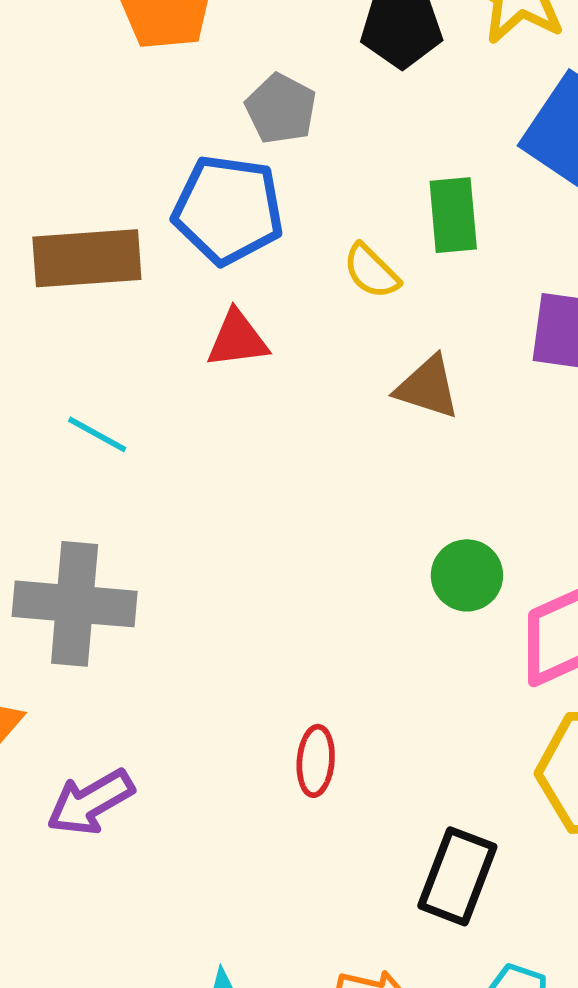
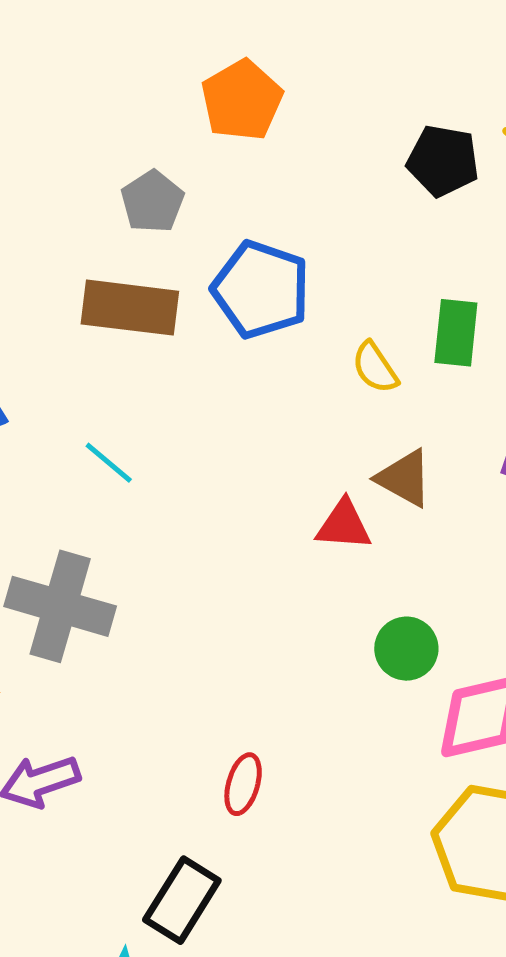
gray pentagon: (281, 109) -> (152, 202), moved
red triangle: (237, 339) -> (344, 525), moved
black rectangle: (457, 876) -> (182, 900), moved

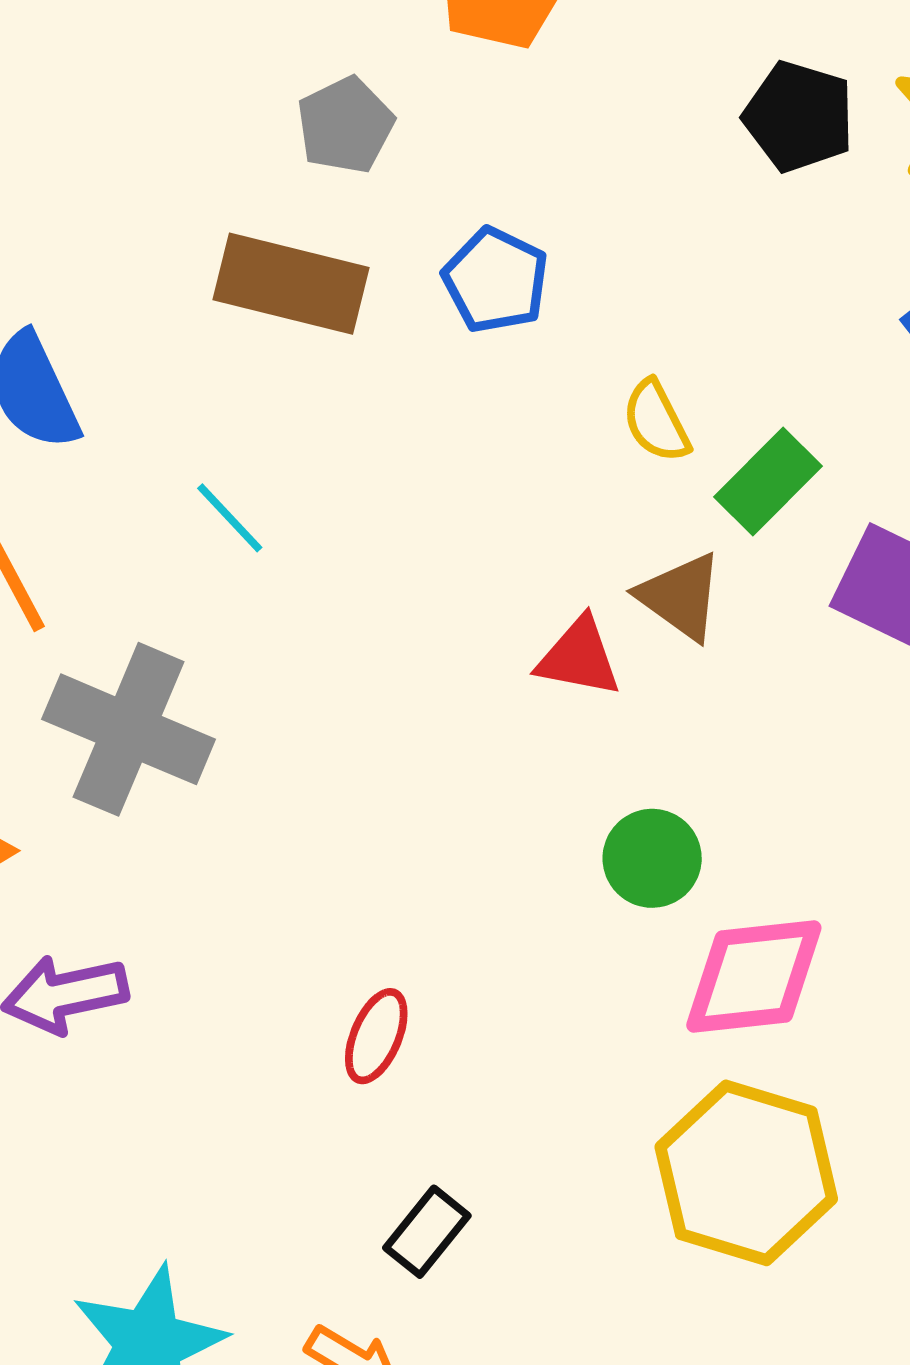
blue pentagon: (261, 289) -> (496, 280), size x0.7
green rectangle: (456, 333) -> (768, 482), moved, turned 32
black rectangle: (182, 900) -> (427, 1232), moved, size x0.7

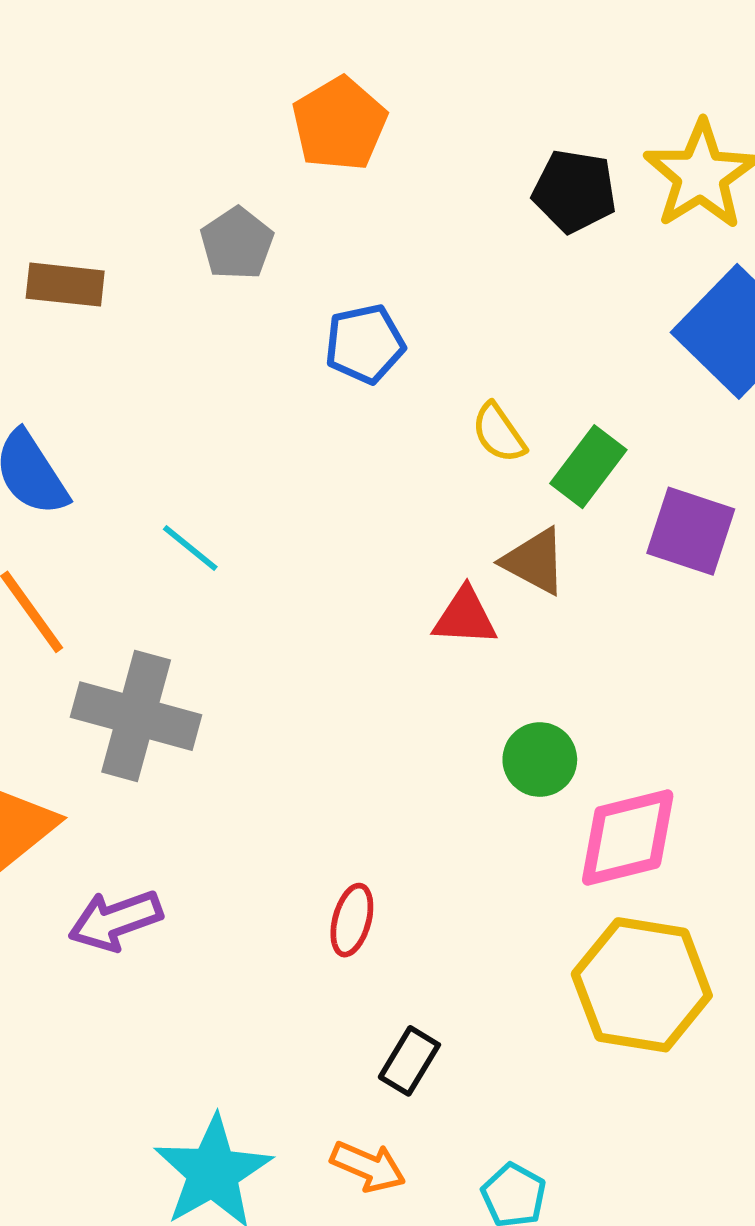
blue pentagon: (496, 280) -> (365, 344), turned -30
brown rectangle: (291, 284) -> (65, 285), moved, size x0.7

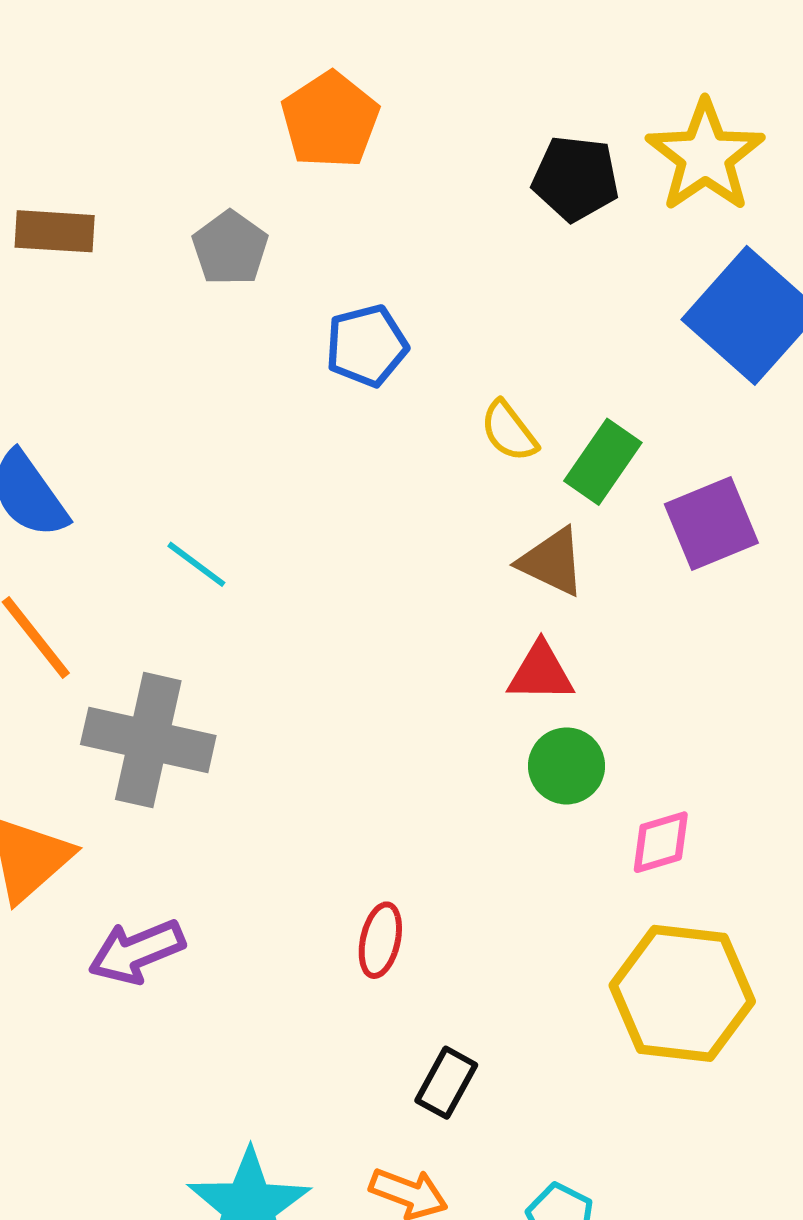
brown rectangle: (65, 285) -> (55, 231), moved
purple square: (691, 531) -> (711, 523), turned -38
red triangle: (465, 617) -> (541, 672), moved
pink diamond: (628, 837) -> (661, 842), size x0.6

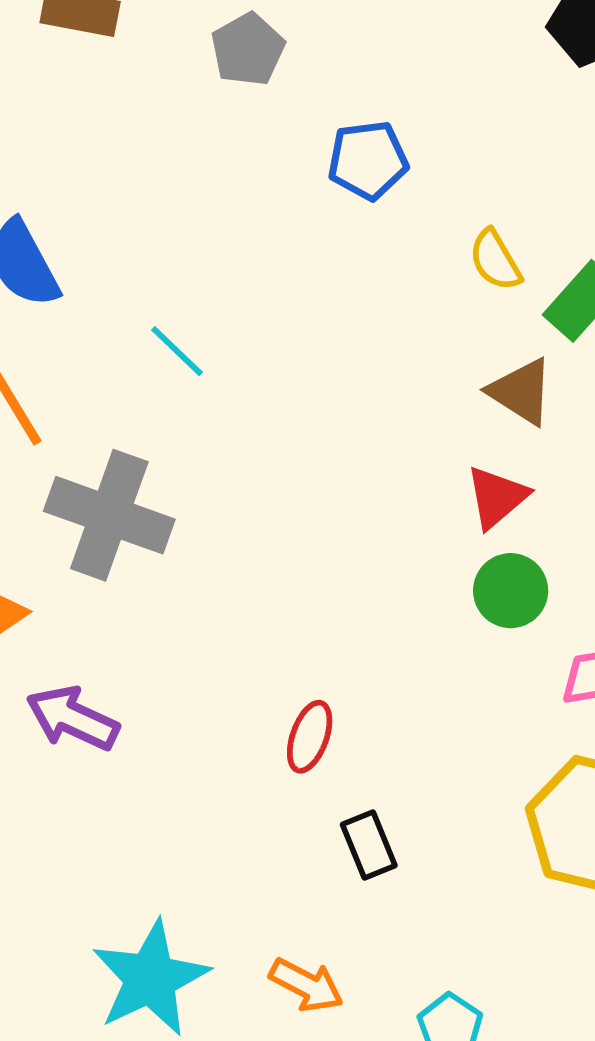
red triangle: (541, 672) -> (497, 497), turned -48
purple arrow: (137, 952) -> (73, 718), turned 40
black rectangle: (446, 1083) -> (369, 845), moved, turned -58

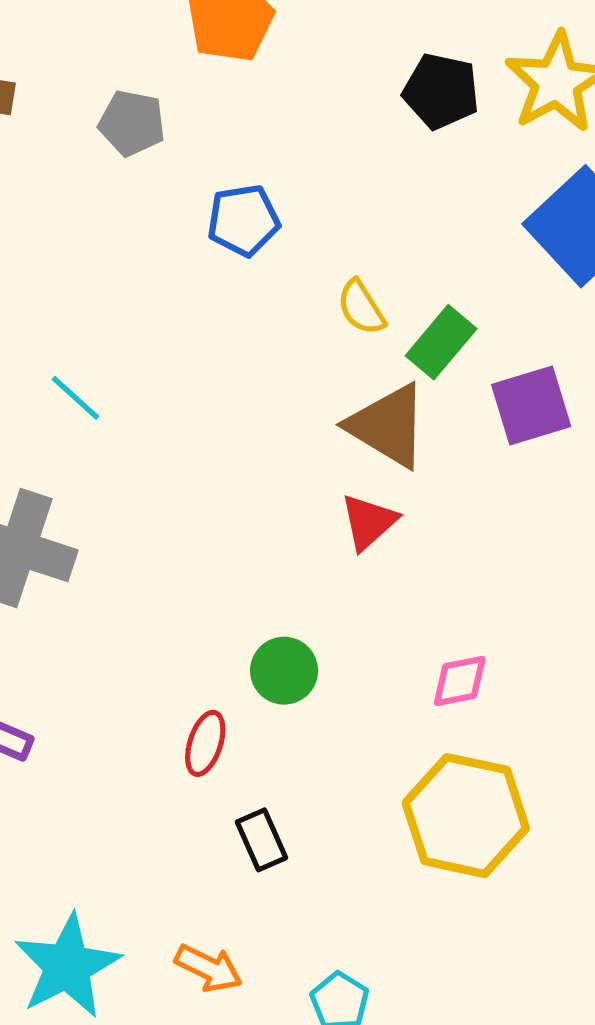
gray pentagon: (248, 49) -> (132, 123), turned -30
brown triangle: (521, 392) -> (388, 426), size x1.4
green circle: (511, 591) -> (284, 671), moved

